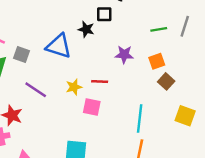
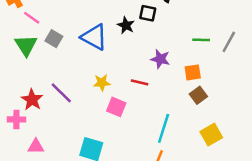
red line: (100, 82) -> (140, 82), moved
purple line: (36, 90) -> (61, 93), moved
yellow square: (185, 116) -> (211, 135), turned 30

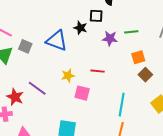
green line: (201, 40) -> (131, 32), moved
purple star: (160, 59) -> (110, 38), moved

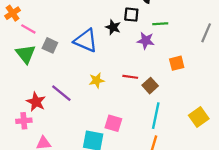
green line: (131, 32) -> (160, 24), moved
brown square: (145, 75) -> (150, 86), moved
pink square: (82, 93) -> (113, 123), moved

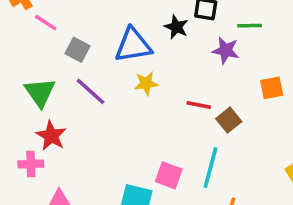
blue triangle: (86, 41) -> (133, 45), turned -35
green triangle: (26, 54) -> (40, 92), moved
yellow star: (97, 80) -> (146, 83), moved
purple line: (61, 93) -> (90, 91), moved
cyan line: (156, 116) -> (210, 168), moved

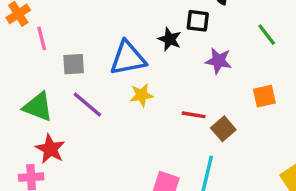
pink line: (46, 23) -> (42, 38), turned 45
green line: (250, 26) -> (267, 35), moved, turned 55
gray square: (77, 50) -> (74, 64), turned -30
green triangle: (40, 92) -> (38, 107), turned -32

